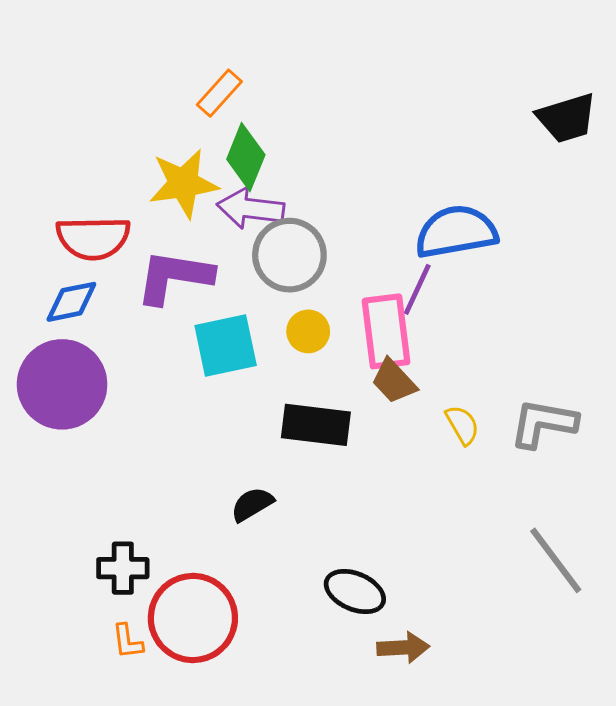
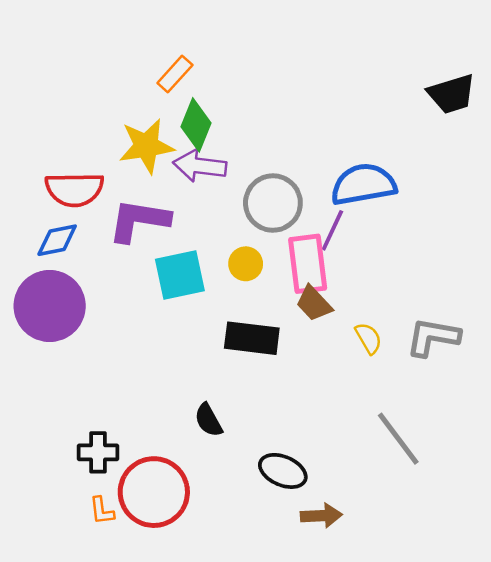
gray circle: (289, 255) -> (273, 203), moved
black semicircle: (252, 504) -> (208, 420), moved, turned -88
gray line: (556, 560) -> (398, 439), moved

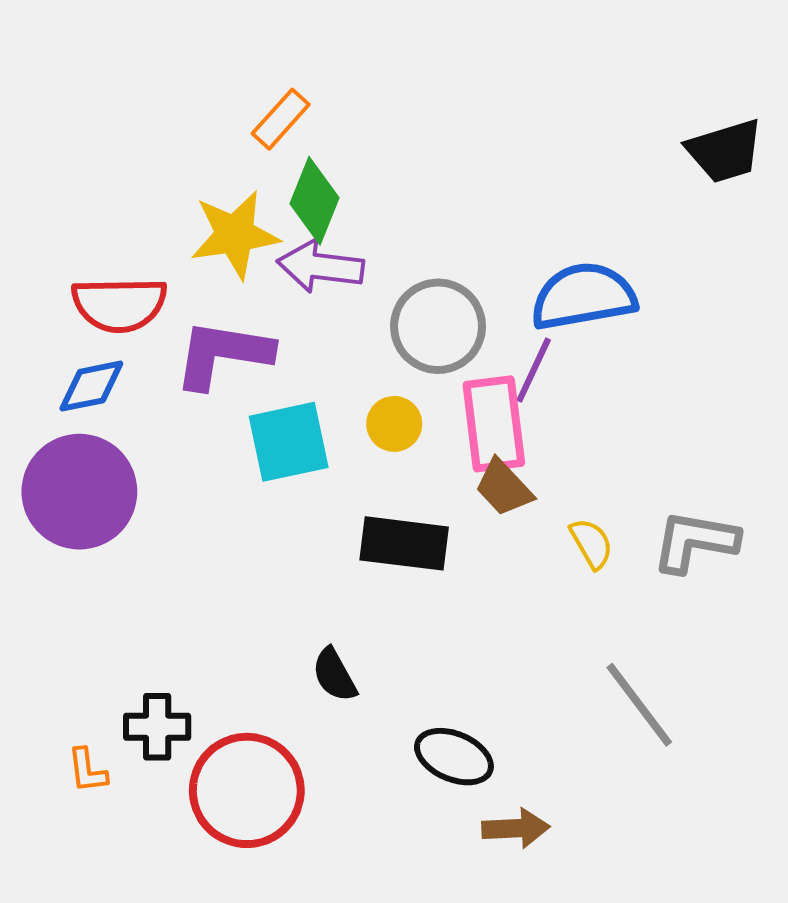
orange L-shape: (102, 511) -> (87, 771), moved

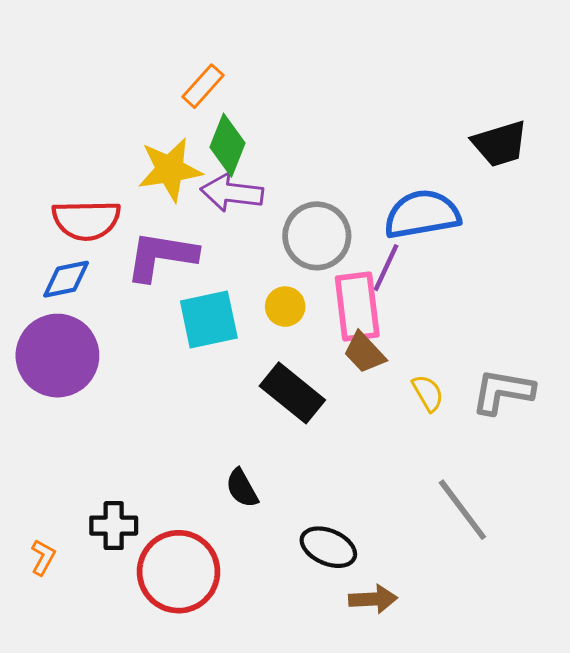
black trapezoid: (725, 151) -> (500, 144), moved
black rectangle: (404, 543) -> (292, 393), turned 32
orange L-shape: (87, 771) -> (43, 557), moved, turned -144

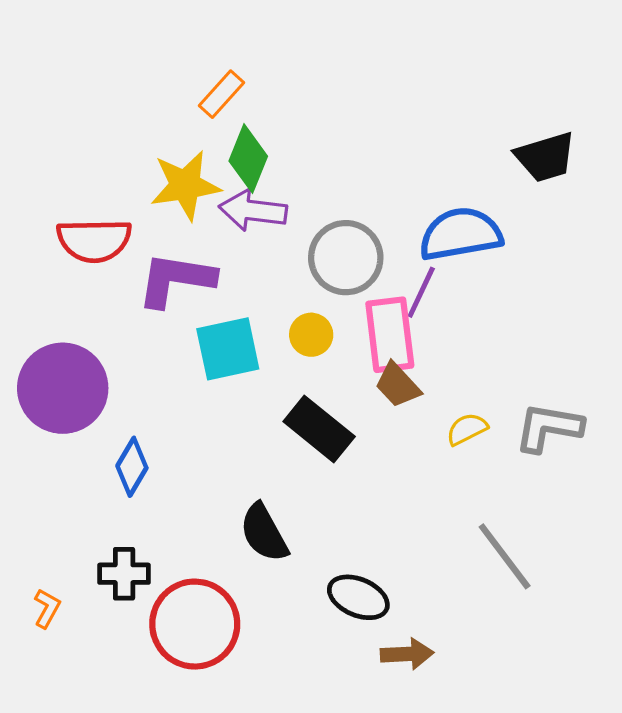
blue diamond: (66, 279) -> (132, 467), moved, turned -48
yellow semicircle: (428, 393) -> (467, 429), turned -87
black semicircle: (242, 488) -> (264, 533), size x1.4

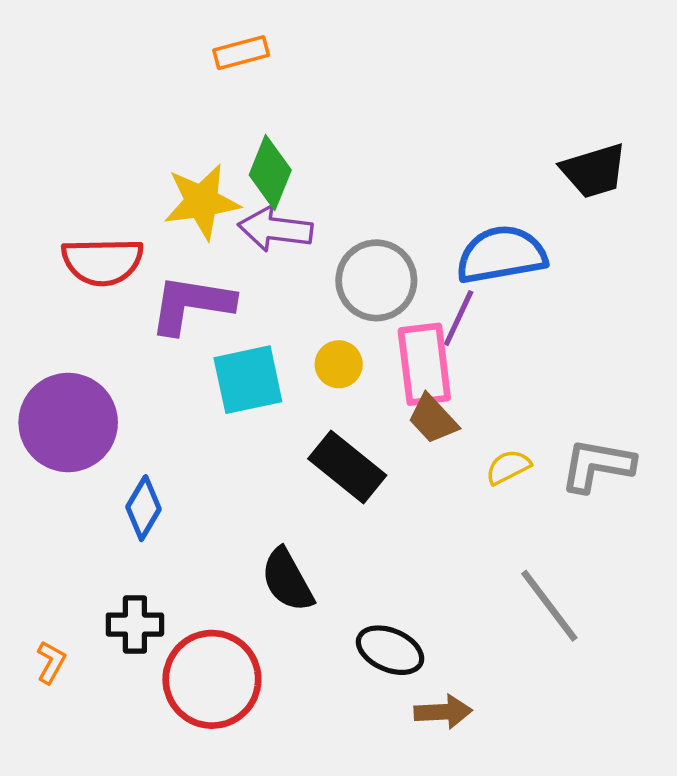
orange rectangle: (222, 94) -> (241, 53), moved, turned 33

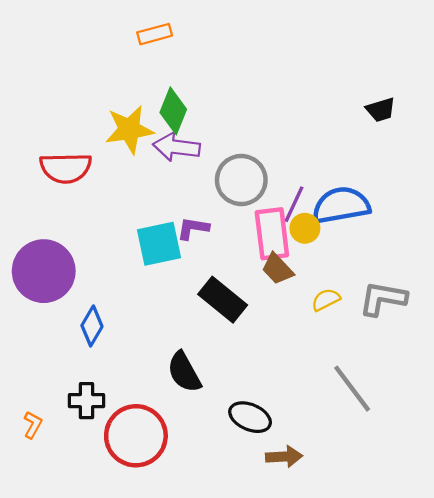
black trapezoid: (594, 171) -> (381, 110), size x0.7
blue semicircle: (501, 255) -> (341, 205), moved
purple L-shape: (191, 304) -> (193, 228), moved, size x0.6
yellow circle: (339, 364) -> (305, 228), moved

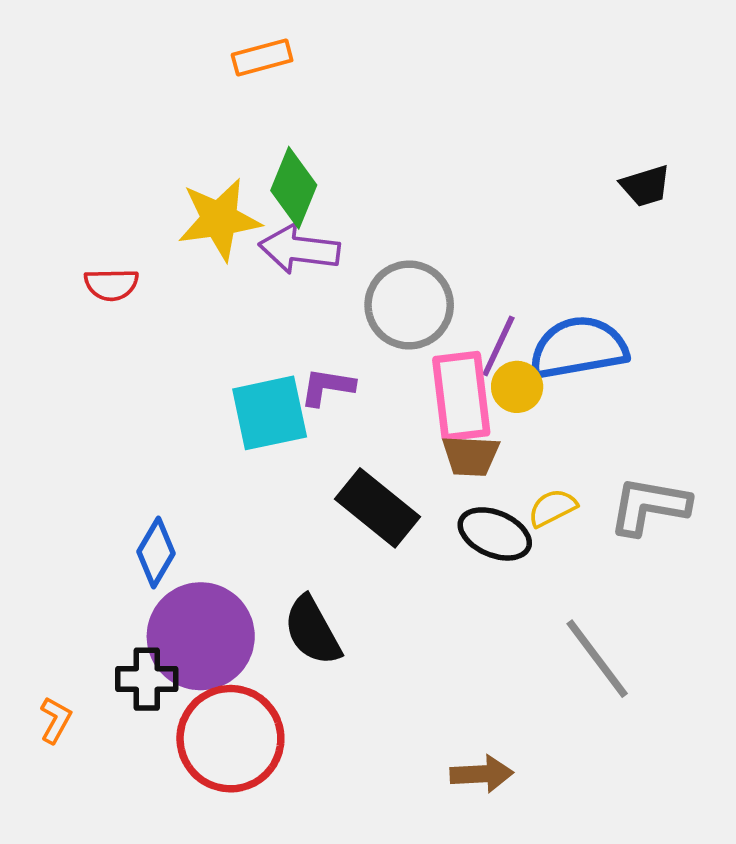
red semicircle: (66, 168) -> (111, 285), size x0.6
brown trapezoid: (277, 269) -> (471, 456), turned -44
purple circle: (44, 271) -> (201, 636), moved
black ellipse: (250, 417) -> (495, 534), moved

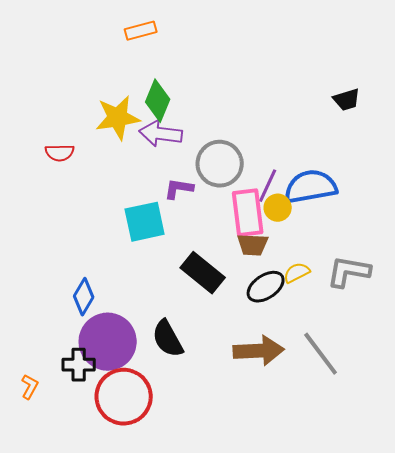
purple L-shape: (327, 387) -> (179, 189), moved
black ellipse: (495, 534) -> (266, 287), turned -57
brown arrow: (482, 774) -> (259, 351), moved, size x1.5

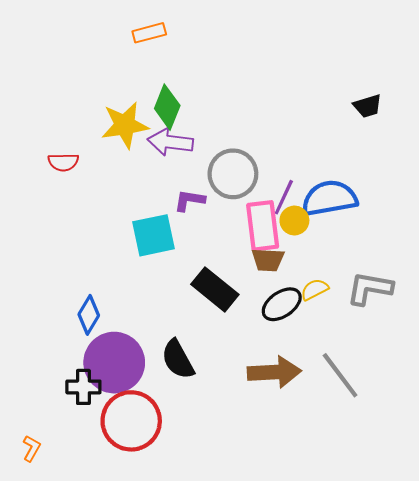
orange L-shape: (30, 387) -> (31, 448), moved

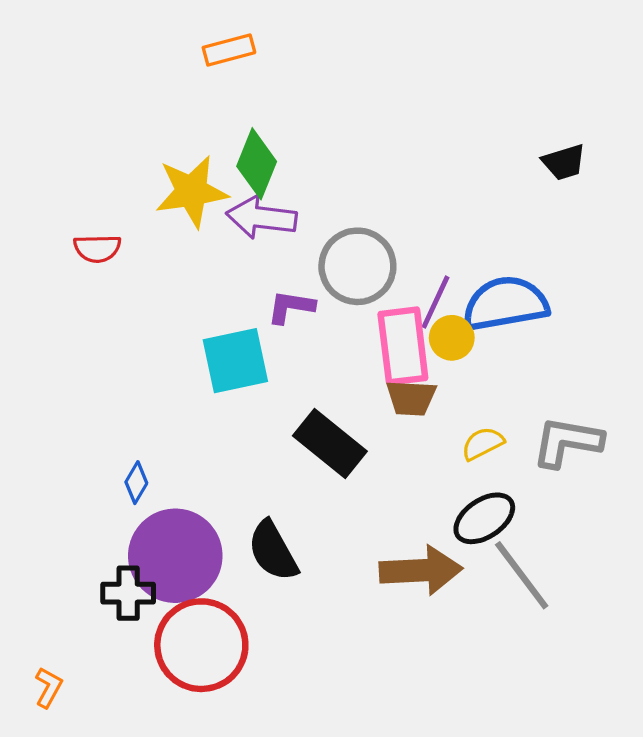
black ellipse: (282, 304) -> (484, 518), moved
blue diamond: (89, 315) -> (136, 483), size x0.7

